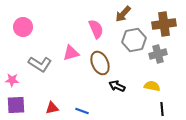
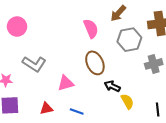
pink triangle: (71, 53) -> (66, 83), moved
gray cross: (158, 54) -> (154, 64), moved
yellow semicircle: (152, 86) -> (127, 101), moved, turned 49

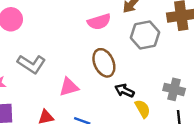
pink semicircle: (91, 29) -> (99, 22), turned 96
gray cross: (154, 64) -> (174, 89), moved, turned 30

